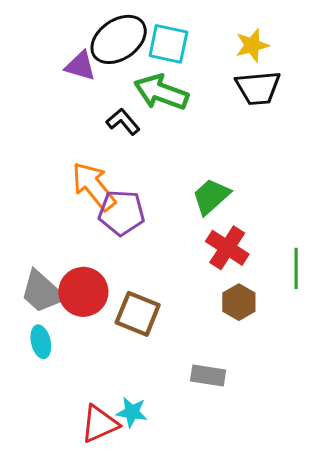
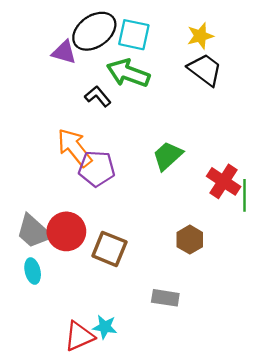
black trapezoid: (258, 88) -> (205, 70), turned -138
red cross: (227, 248) -> (224, 181), moved
green line: (296, 268) -> (244, 195), moved

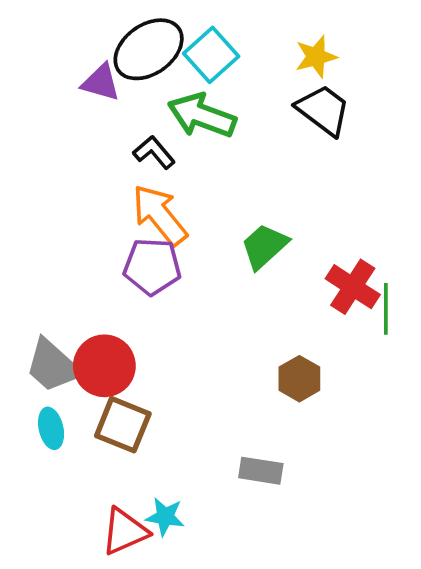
cyan square: (134, 35) -> (211, 55), turned 36
orange arrow: (75, 148) -> (160, 215), moved
brown square: (109, 249) -> (123, 425), moved

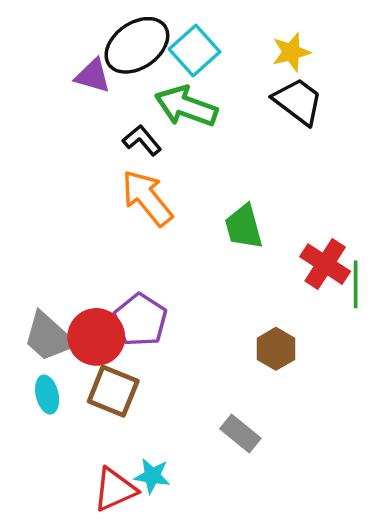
green trapezoid: (264, 246) -> (244, 227), turned -63
purple pentagon: (152, 266) -> (140, 320), moved, turned 30
gray rectangle: (261, 471) -> (240, 434), turned 30

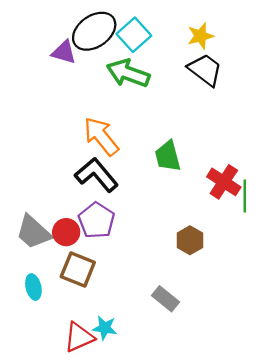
black L-shape: (142, 140) -> (97, 175), moved, size x1.6
red circle: (96, 337) -> (66, 232), size x0.7
cyan ellipse: (47, 395) -> (33, 287), moved

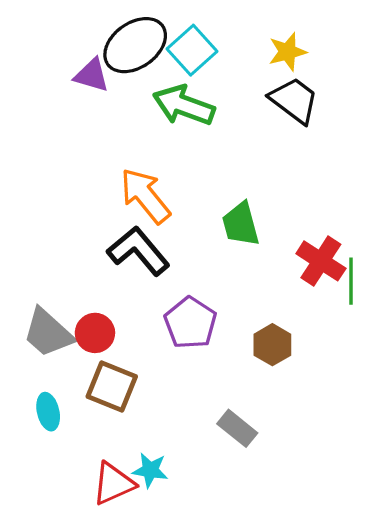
purple pentagon: (97, 220) -> (190, 323), moved

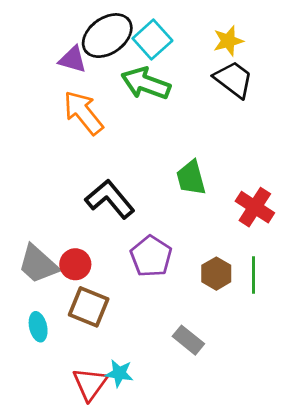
orange arrow: (145, 196) -> (83, 113), moved
green line: (351, 281) -> (254, 275), moved
red triangle: (113, 484) -> (90, 384), turned -30

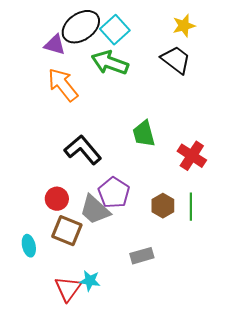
yellow star: (228, 41) -> (184, 26), moved
gray trapezoid: (38, 264) -> (95, 210), moved
gray rectangle: (188, 340) -> (142, 256), turned -55

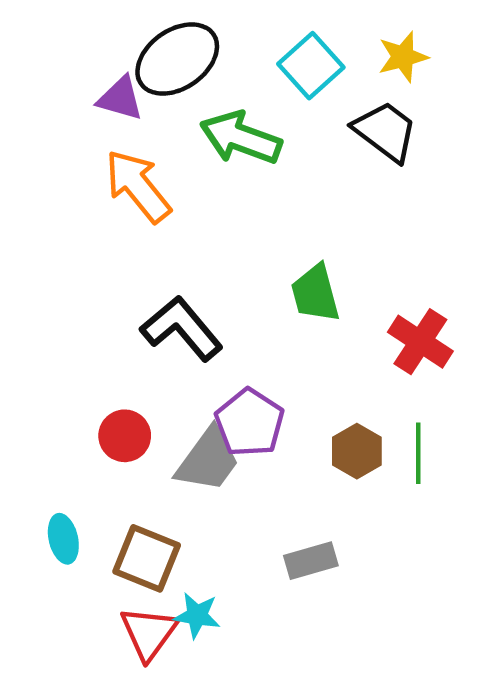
cyan square: (115, 30) -> (311, 66), moved
gray trapezoid: (95, 210) -> (208, 460), turned -96
brown square: (67, 231) -> (147, 558), moved

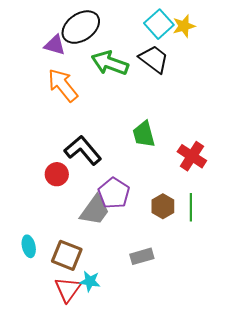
cyan square: (311, 66) -> (159, 24), moved
black trapezoid: (385, 131) -> (154, 59), moved
red circle: (125, 436) -> (57, 174), moved

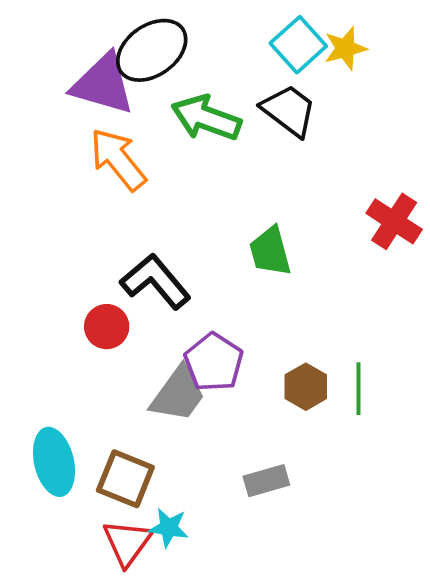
purple triangle: (55, 45) -> (103, 84), size x1.6
red cross: (192, 156) -> (394, 221), moved
cyan ellipse: (29, 246) -> (54, 462), size x1.6

